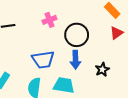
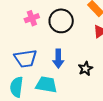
black circle: (77, 35) -> (61, 21), moved

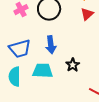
black star: (85, 69) -> (73, 65), moved

